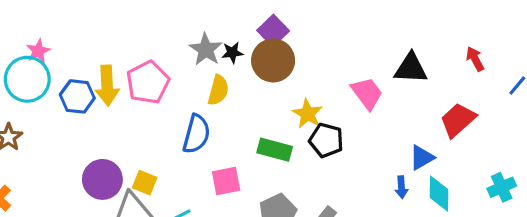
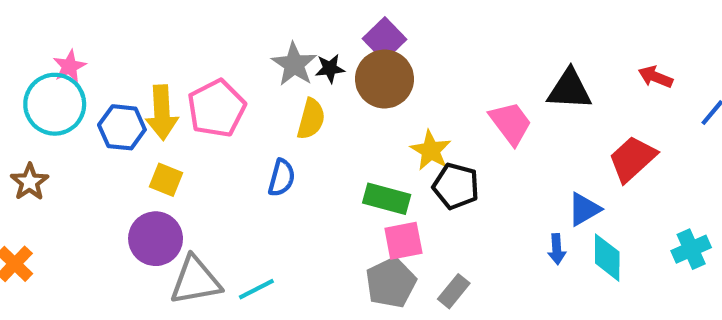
red arrow: (475, 59) -> (655, 77), turned -40
blue semicircle: (196, 134) -> (282, 178), size x0.7
pink square: (226, 181) -> (403, 241), moved
yellow square: (145, 183) -> (166, 180), moved

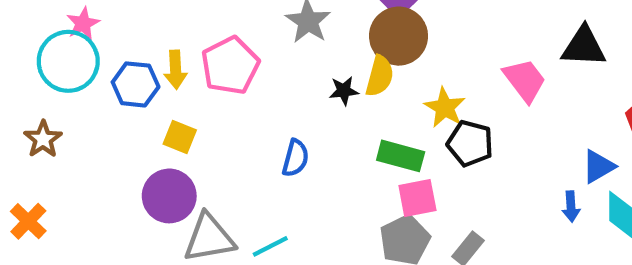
black star: (330, 68) -> (344, 91), moved
yellow arrow: (162, 113) -> (176, 70), size x0.7
yellow semicircle: (311, 119) -> (380, 76), moved
blue semicircle: (282, 178) -> (295, 158), moved

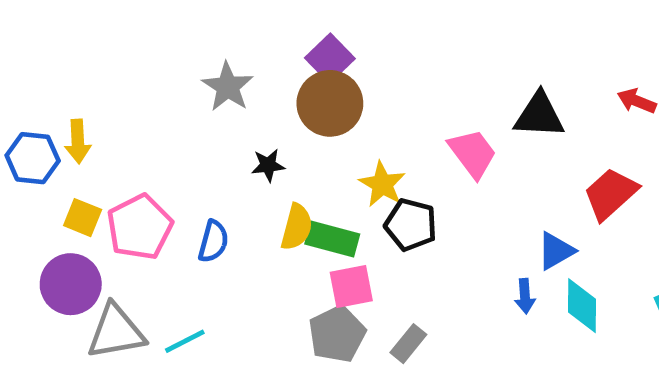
pink pentagon: (230, 66) -> (140, 227), moved
yellow semicircle: (380, 76) -> (297, 227), moved

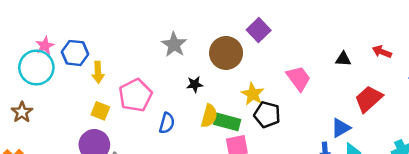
purple square: (330, 58) -> (259, 30), moved
black triangle: (539, 115) -> (343, 59), moved, size x0.6
blue hexagon: (33, 158) -> (75, 53), moved
pink pentagon: (140, 227) -> (135, 95), moved

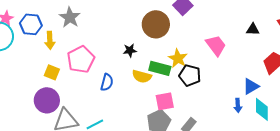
gray star: (174, 45) -> (70, 17), moved
yellow semicircle: (209, 116) -> (142, 76), turned 90
green rectangle: (227, 122) -> (160, 68), moved

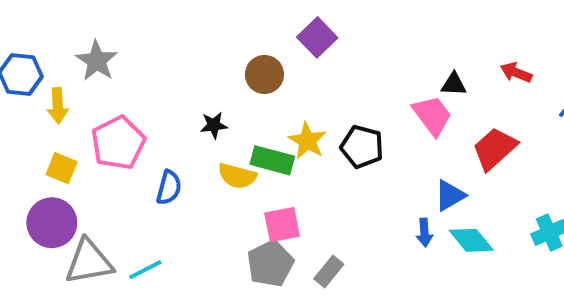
brown circle: (156, 24) -> (264, 74), size x0.7
pink trapezoid: (216, 45) -> (432, 115), moved
black pentagon: (190, 75) -> (362, 147), moved
cyan diamond: (262, 109) -> (471, 240), turned -40

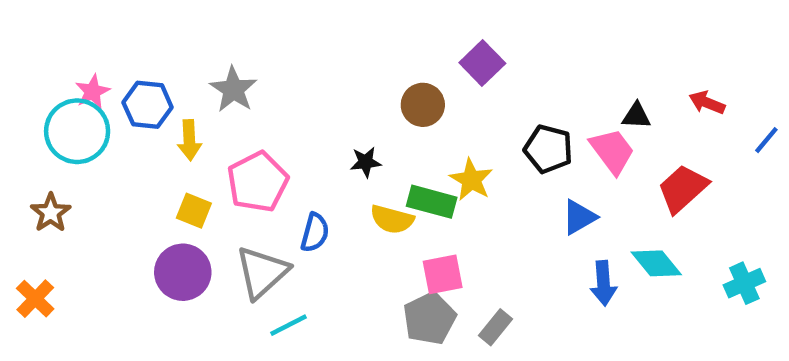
black pentagon: (362, 147) -> (548, 149), moved
blue triangle: (450, 195) -> (579, 217), moved
blue arrow: (424, 232) -> (603, 283), size x1.4
cyan diamond: (471, 240) -> (656, 263), moved
gray triangle: (89, 262) -> (262, 272), moved, turned -32

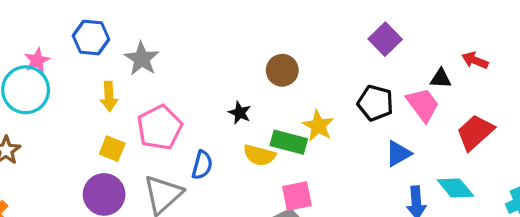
purple square: (482, 63) -> (385, 39), moved
red arrow: (707, 103) -> (475, 60), moved
blue hexagon: (148, 105) -> (91, 38), moved
black star: (366, 162) -> (240, 113), turned 30

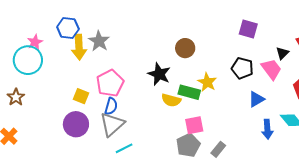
purple square: (385, 39) -> (248, 29), turned -30
black triangle: (441, 78) -> (282, 53), turned -48
yellow arrow: (109, 96) -> (79, 47), moved, size x1.4
black star: (240, 113) -> (159, 74), size x1.6
blue semicircle: (202, 165) -> (111, 106), moved

